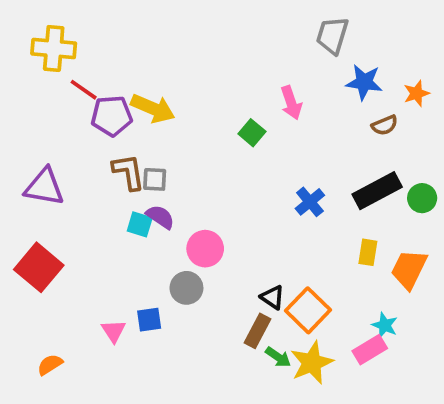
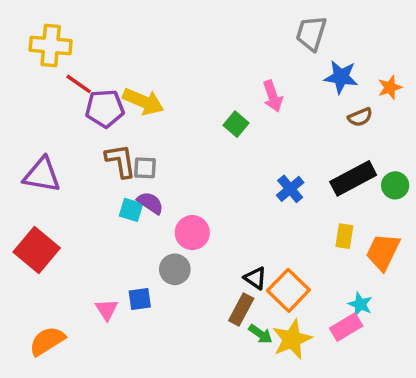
orange semicircle: (50, 365) -> (47, 341), size x1.5

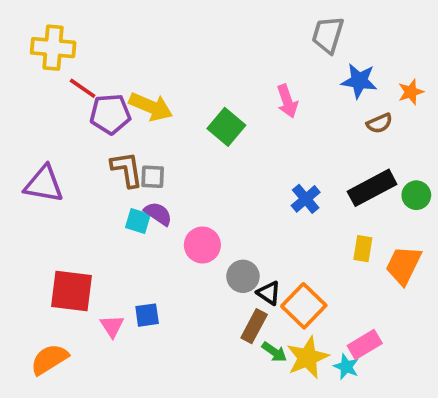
green square: (236, 124) -> (226, 127), moved, size x1.4
red square: (37, 250) -> (71, 291), moved, turned -33
gray circle: (175, 269) -> (243, 276), moved
cyan star: (360, 304) -> (346, 367), moved

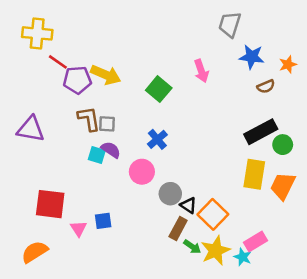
green circle: (416, 195) -> (283, 145), moved
blue cross: (306, 199) -> (157, 139), moved
yellow rectangle: (363, 249) -> (254, 174), size x1.6

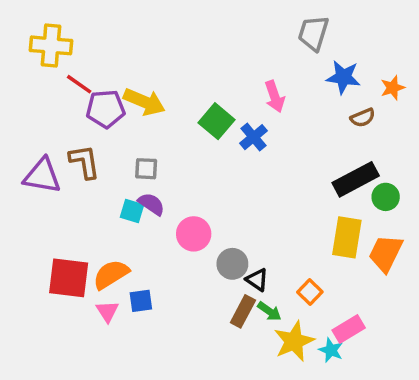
brown L-shape: (89, 119) -> (84, 162), moved
blue cross: (157, 139) -> (254, 137), moved
orange square: (213, 214) -> (310, 292), moved, size x0.6
green arrow: (192, 247) -> (269, 311), moved
orange semicircle: (35, 252) -> (111, 274), moved

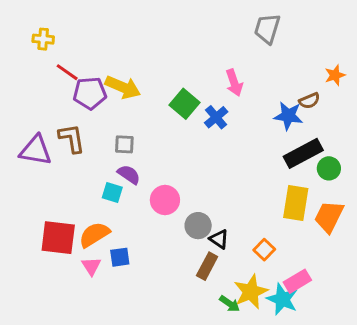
yellow cross: (51, 45) -> (43, 39), size x0.6
blue star: (343, 77) -> (288, 116), moved
cyan square: (132, 211) -> (112, 192), moved
green arrow: (269, 311) -> (230, 304), moved
cyan star: (331, 350) -> (282, 299), size x1.5

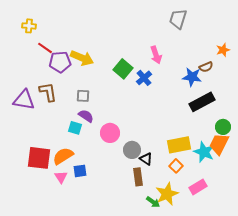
green circle: (329, 168) -> (223, 127), moved
yellow rectangle: (296, 203) -> (179, 145), moved, turned 70
brown rectangle: (207, 266) -> (138, 177), turned -36
cyan star: (282, 299) -> (204, 152), moved

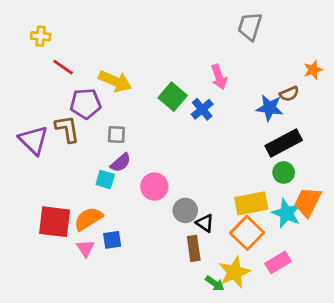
purple pentagon: (60, 62) -> (86, 104), moved
purple triangle: (24, 100) -> (34, 140), turned 35
purple semicircle: (86, 116) -> (121, 163), turned 105
green circle: (223, 127) -> (284, 172), moved
orange square: (176, 166) -> (247, 233), size x1.6

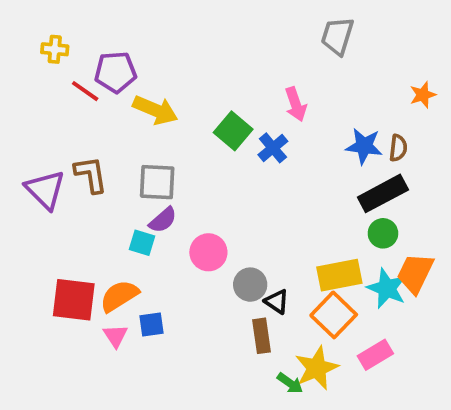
brown semicircle: (289, 94) -> (398, 148), moved, turned -60
purple pentagon: (86, 104) -> (115, 72), moved
gray square: (116, 135) -> (157, 182), size x1.5

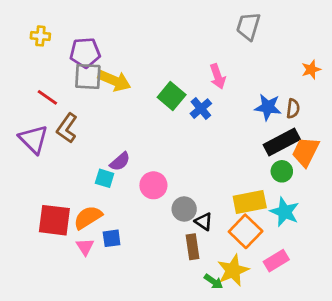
red line: (85, 91) -> (47, 97), moved
brown L-shape: (91, 175) -> (67, 128), turned -136
gray square: (157, 182) -> (88, 76), moved
orange trapezoid: (415, 273) -> (306, 152), moved

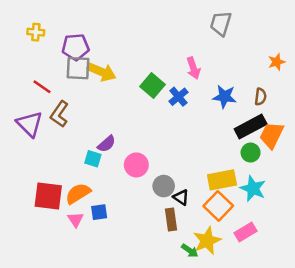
blue star: (268, 107) -> (224, 97), moved

